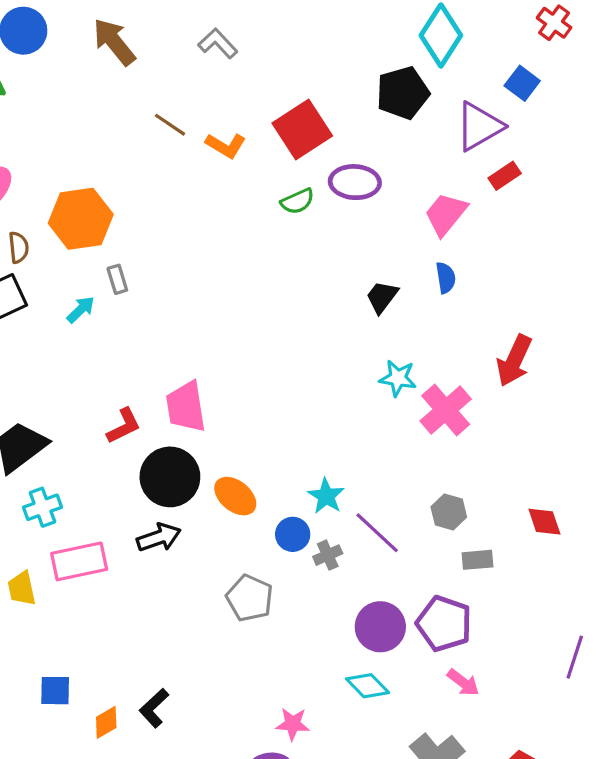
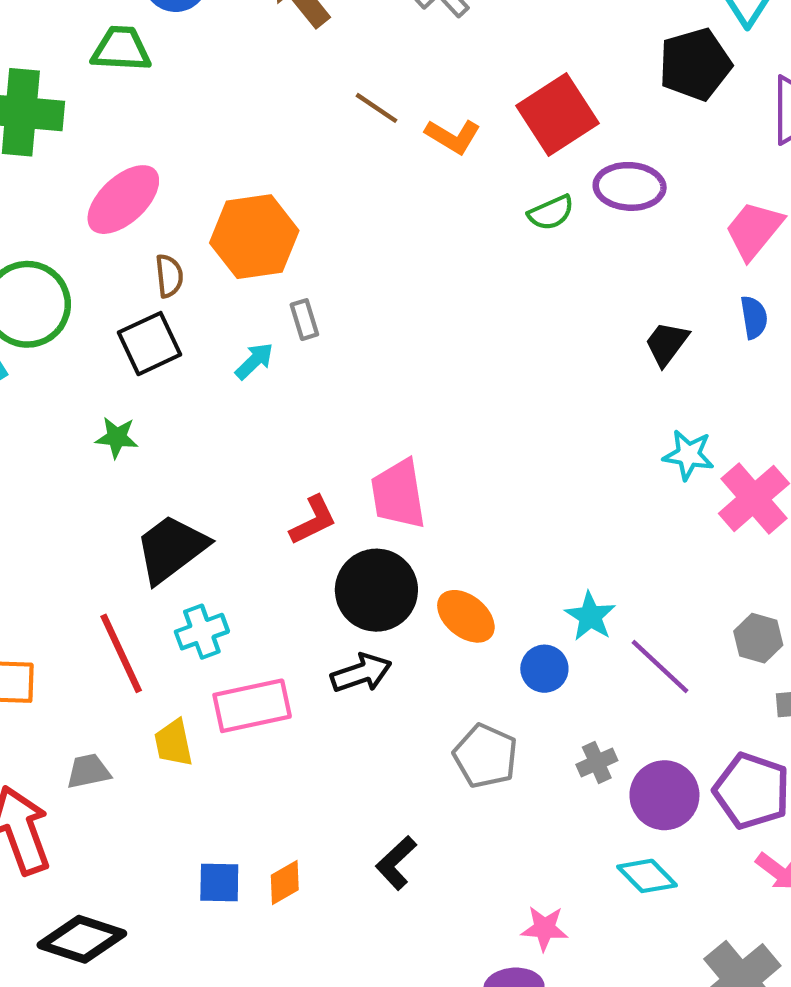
gray cross: (328, 555) -> (597, 762), moved
black L-shape: (154, 708) -> (396, 863), moved
orange diamond: (106, 722) -> (285, 883), moved

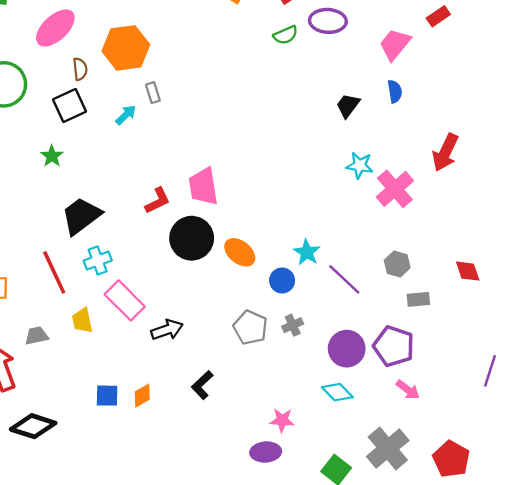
green star: (117, 437) -> (52, 156), turned 30
black arrow: (361, 673) -> (167, 330), moved
pink rectangle: (252, 706) -> (125, 300), turned 57
gray cross: (597, 762) -> (293, 325), moved

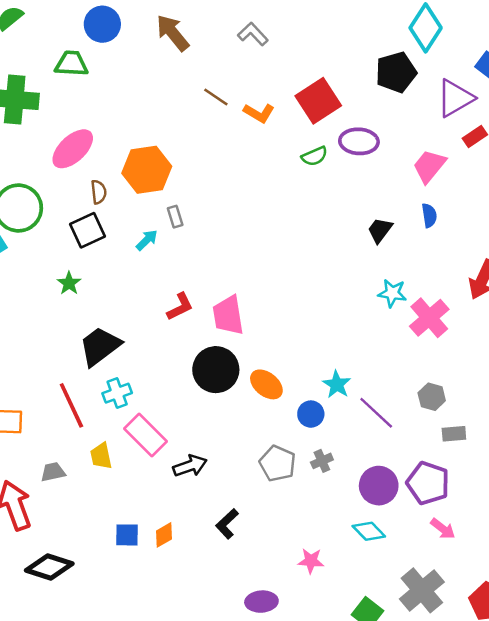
red L-shape: (158, 201) -> (180, 307), moved
purple ellipse: (266, 452) -> (261, 602), moved

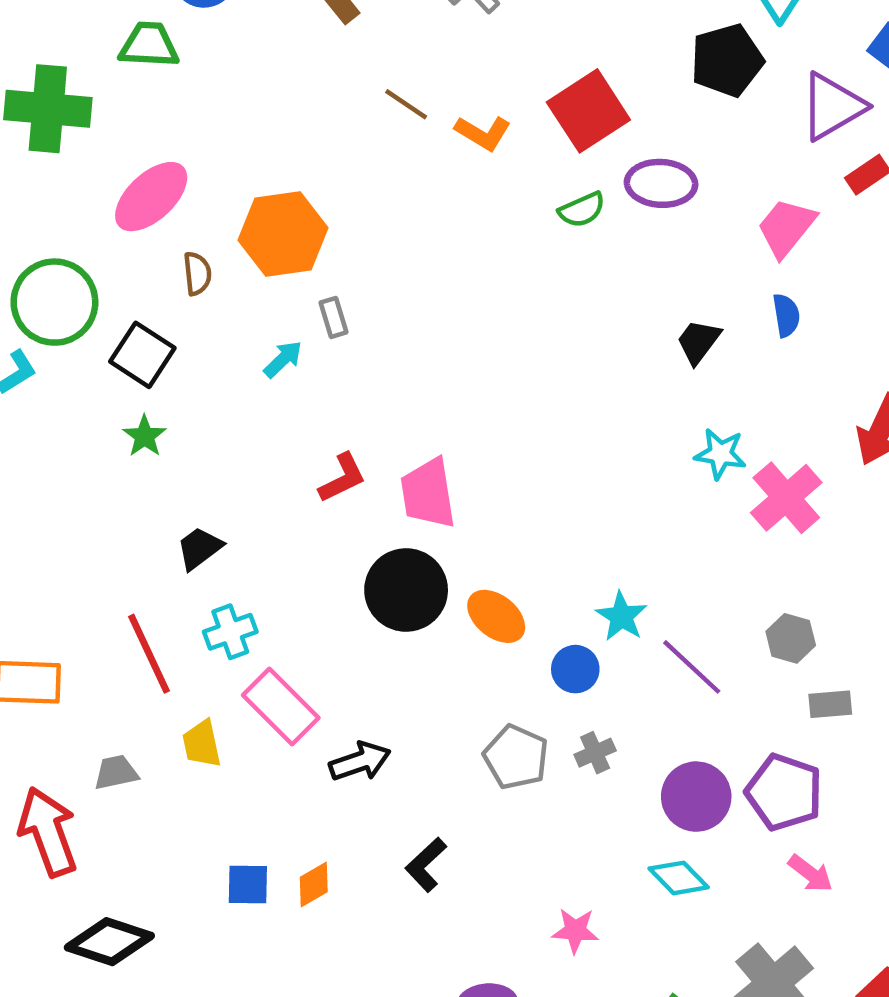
black square: (88, 230) -> (142, 355), moved, turned -32
black trapezoid: (100, 346) -> (200, 548), size x0.6

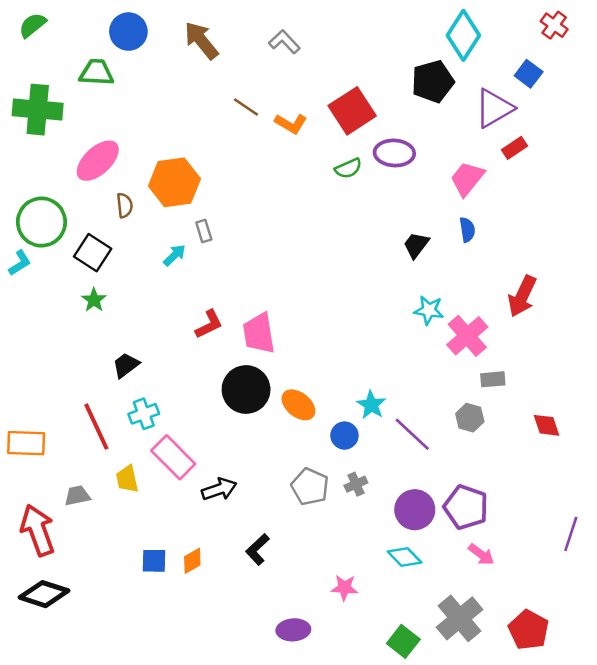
gray rectangle: (830, 704) -> (493, 379), moved
black diamond: (109, 942) -> (44, 594), moved

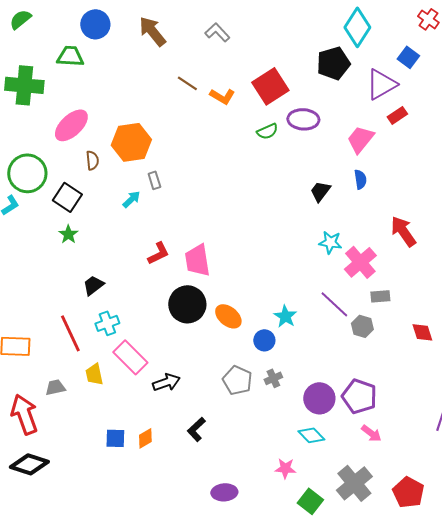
red arrow: (522, 296) -> (403, 231), turned 120
purple line: (412, 434) -> (334, 304), moved
pink star: (344, 588) -> (285, 468), moved

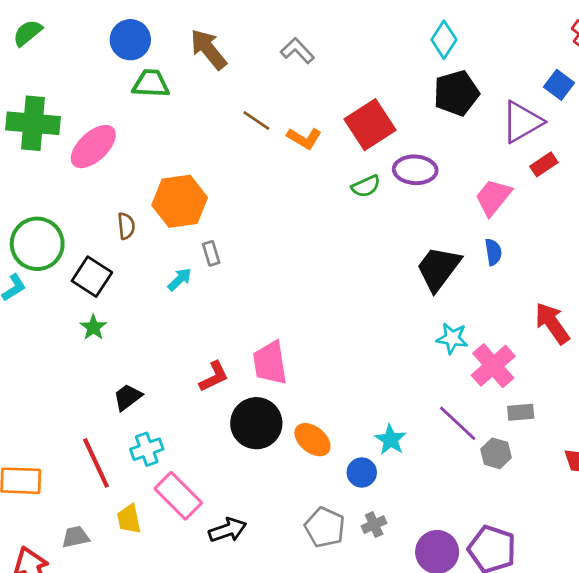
cyan diamond: (357, 27) -> (444, 40), moved, size x0.7
green trapezoid: (70, 56) -> (151, 84), moved
pink ellipse: (71, 125) -> (93, 147), moved
black trapezoid: (320, 191) -> (438, 268), size x1.6
red L-shape: (158, 253) -> (214, 377), moved

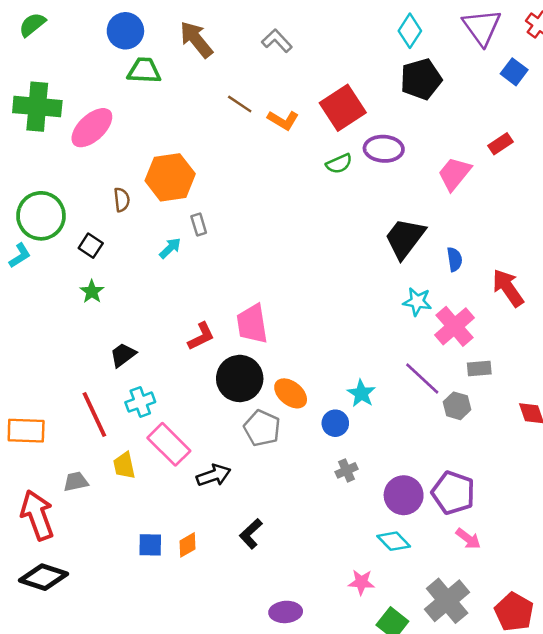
purple triangle: (522, 122) -> (482, 27), moved, turned -36
blue semicircle: (493, 252) -> (455, 259), moved
black square: (92, 277) -> (91, 246), size x0.7
gray pentagon: (325, 527) -> (262, 428), moved

